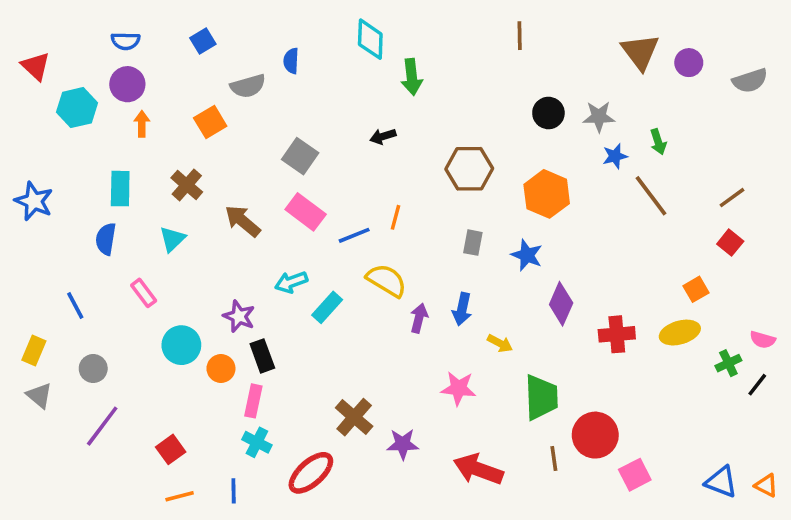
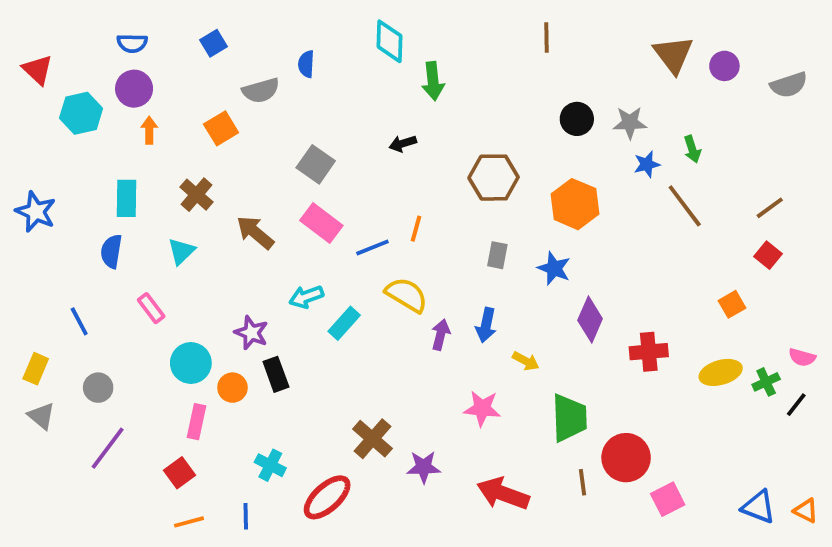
yellow ellipse: (680, 333) -> (721, 372), moved
pink rectangle: (253, 401) -> (197, 422), moved

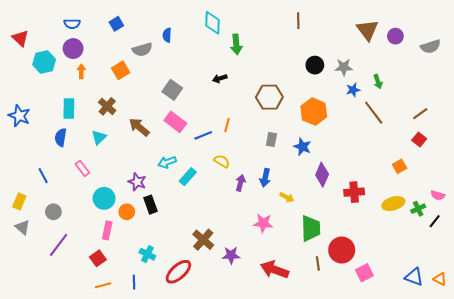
yellow semicircle: (407, 295) -> (222, 161), size x0.7

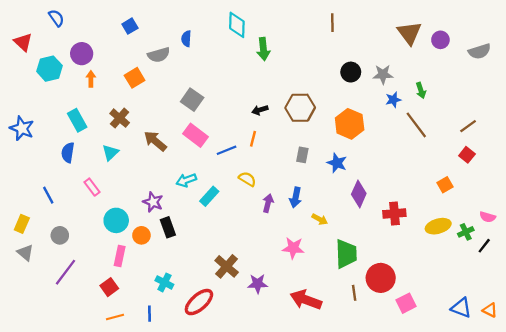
blue semicircle: (72, 24) -> (56, 18), moved, turned -126
black arrow: (220, 79) -> (260, 110), moved
cyan rectangle: (69, 108) -> (77, 120), turned -30

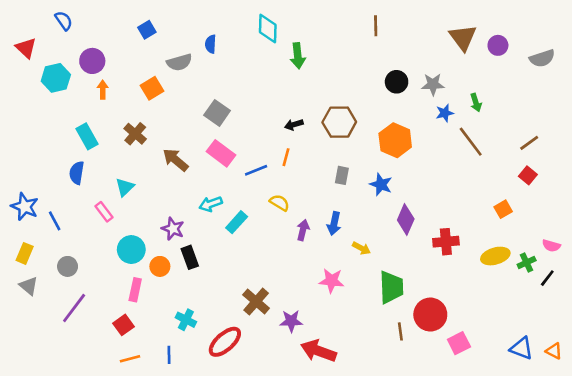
blue star: (22, 128) -> (25, 207), moved
cyan triangle: (110, 153) -> (125, 187), moved
red arrow: (306, 300) -> (319, 351), moved

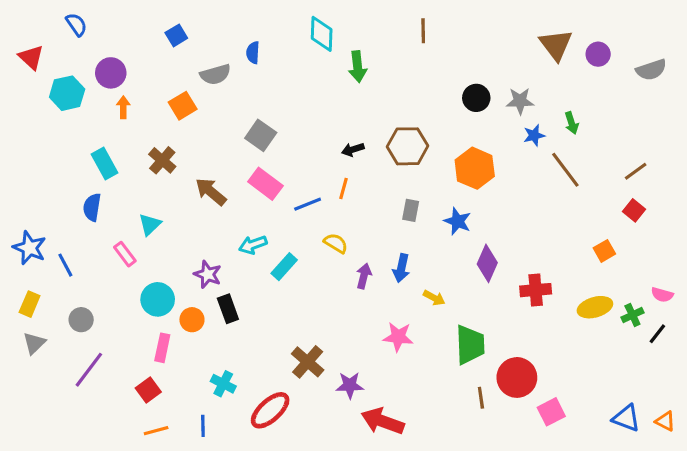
brown line: (376, 26) -> (423, 31), moved
gray triangle: (29, 286) -> (34, 343), turned 36

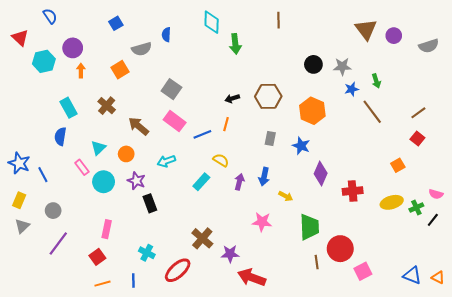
cyan rectangle: (284, 267) -> (201, 182), moved
cyan circle: (158, 299) -> (104, 182), moved
orange circle: (192, 320) -> (126, 154), moved

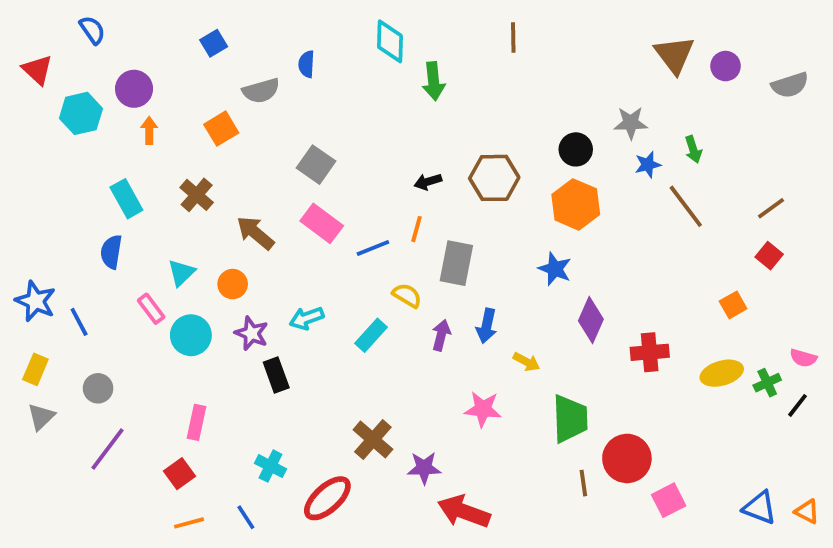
black circle: (313, 64) -> (576, 149), moved
gray rectangle: (270, 139) -> (456, 263), moved, size x1.6
cyan arrow: (166, 161) -> (307, 318), moved
blue line: (133, 281) -> (246, 517), turned -32

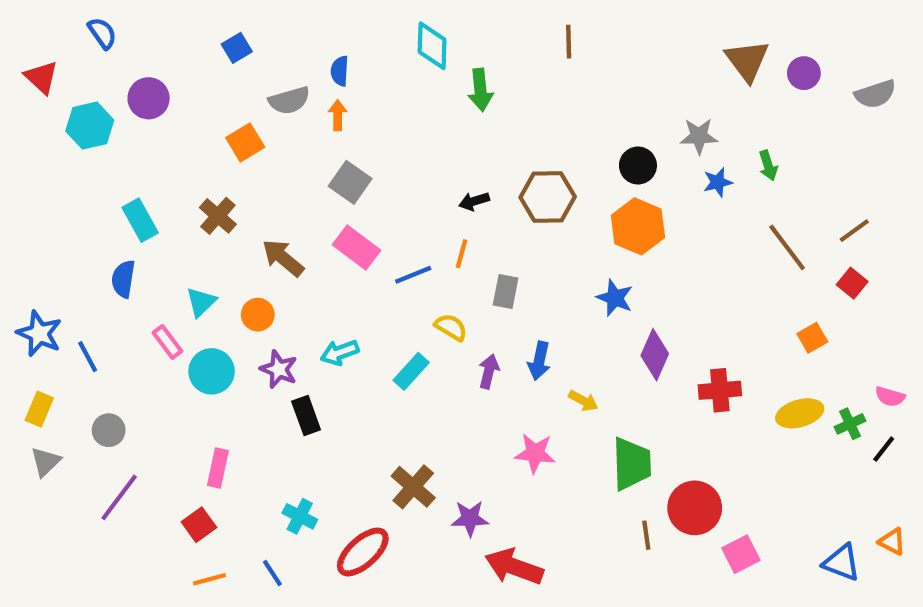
orange arrow: (149, 130) -> (338, 115), moved
brown line: (686, 206) -> (787, 247), moved
gray rectangle: (456, 263) -> (506, 292), size x0.7
orange triangle: (807, 512) -> (892, 541), moved

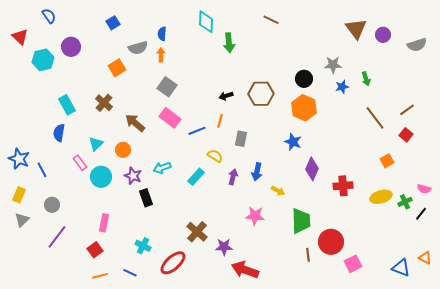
brown line: (569, 42) -> (271, 20), turned -63
blue line: (272, 573) -> (130, 273), turned -32

